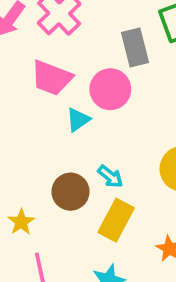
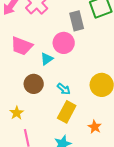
pink trapezoid: (52, 78) -> (22, 46), moved
brown circle: (71, 192) -> (34, 84), moved

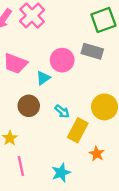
gray rectangle: (77, 21) -> (92, 51), moved, turned -60
yellow rectangle: (67, 112) -> (78, 130), moved

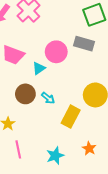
cyan arrow: (62, 111) -> (48, 98), moved
orange star: (97, 154) -> (89, 148), moved

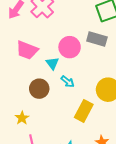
cyan triangle: (39, 68) -> (52, 63), turned -32
cyan arrow: (48, 98) -> (68, 82), moved

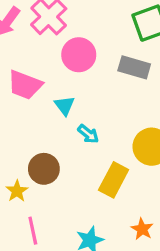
pink circle: (70, 47) -> (79, 55), moved
brown circle: (39, 89) -> (44, 169), moved

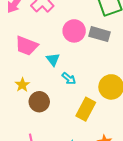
pink circle: (79, 55) -> (74, 31), moved
yellow star: (17, 191) -> (22, 85), moved

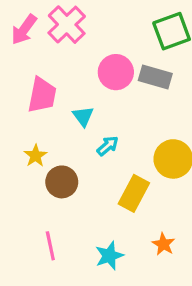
pink trapezoid: (27, 46) -> (42, 95), turned -100
cyan arrow: (69, 78) -> (108, 146), turned -80

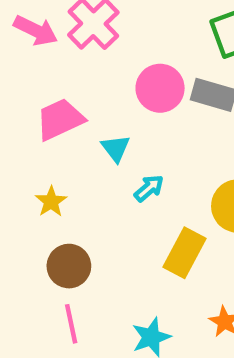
pink arrow: (24, 29) -> (36, 30), turned -100
pink trapezoid: (42, 95) -> (60, 119), turned -126
brown circle: (62, 182) -> (69, 266), moved

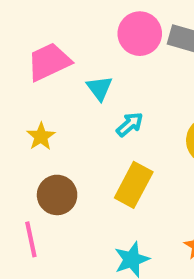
yellow rectangle: (185, 253) -> (134, 185), moved
pink line: (71, 324) -> (31, 239), moved

